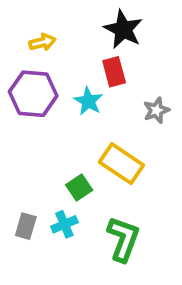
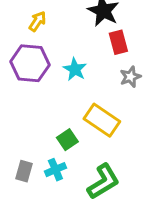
yellow arrow: (42, 42) -> (37, 21), turned -42
red rectangle: (114, 72) -> (118, 42), moved
green L-shape: (123, 239) -> (103, 182), turned 39

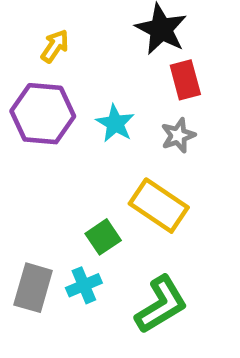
gray star: (130, 77) -> (178, 135), moved
gray rectangle: (24, 171) -> (33, 288), size x1.4

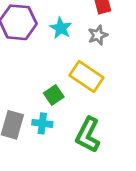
cyan cross: (84, 285) -> (42, 123), turned 30
green L-shape: (161, 305) -> (88, 135), turned 148

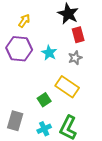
cyan cross: (42, 123) -> (44, 129), moved, turned -32

